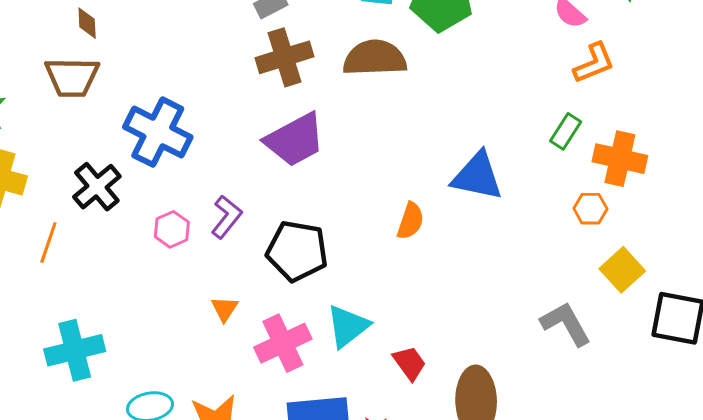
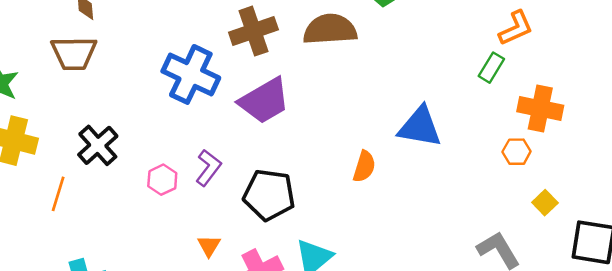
green rectangle: (566, 131) -> (491, 68), moved
blue cross: (158, 132) -> (191, 74), moved
yellow square: (622, 270) -> (545, 203), size x0.7

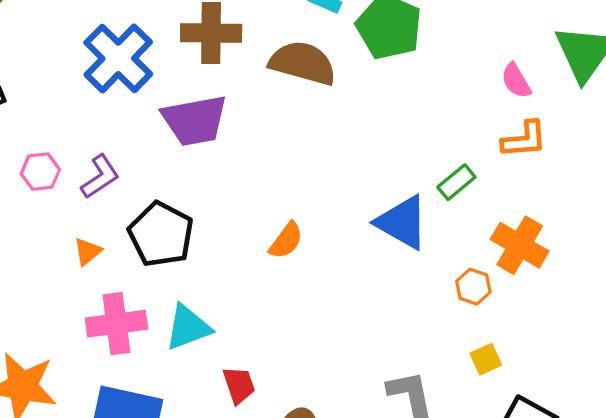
green rectangle: (491, 68) -> (456, 182), moved
blue triangle: (420, 127) -> (402, 222), moved
orange triangle: (209, 246) -> (88, 252), moved

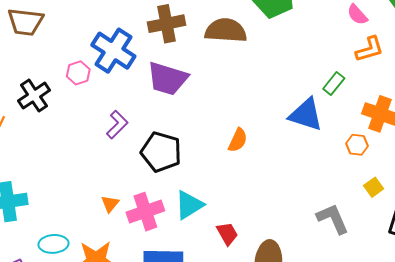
purple trapezoid: (195, 120) -> (168, 79), turned 39
pink hexagon: (40, 172) -> (78, 73), moved
orange triangle: (88, 252) -> (110, 204), moved

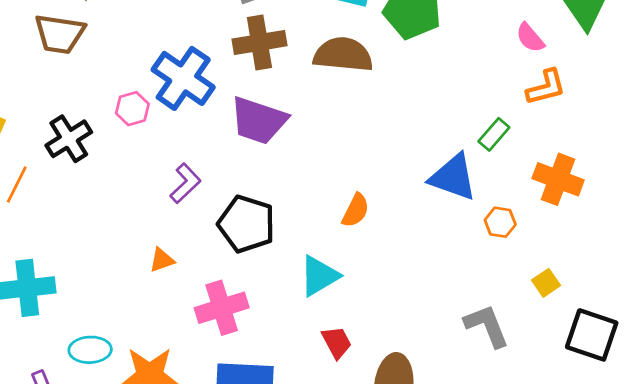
orange hexagon: (357, 145) -> (500, 222), moved
orange triangle: (110, 204) -> (162, 260), moved, turned 30
cyan triangle: (189, 205) -> (319, 276), moved

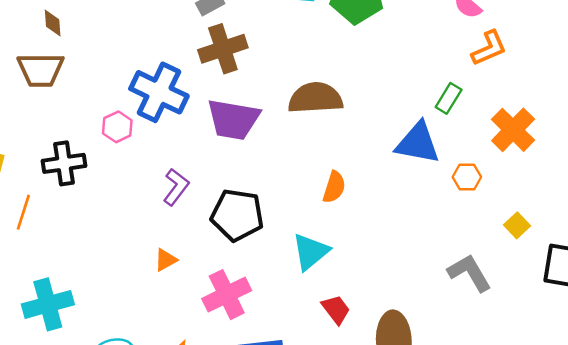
brown semicircle: (343, 55) -> (315, 98), moved
black cross: (69, 139) -> (64, 163), turned 33
orange cross: (558, 179) -> (513, 130), turned 33

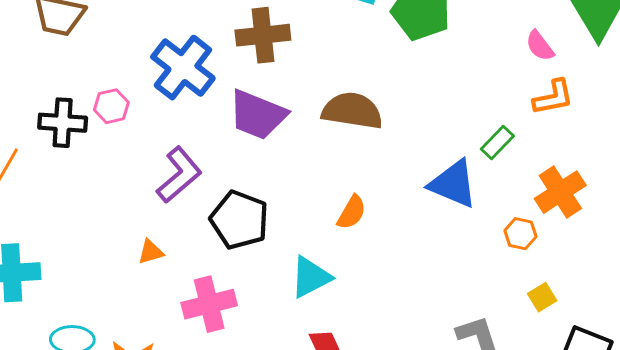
pink hexagon: (117, 127) -> (111, 106), moved
orange hexagon: (467, 177) -> (520, 234), moved
purple L-shape: (176, 187) -> (179, 175), size x1.4

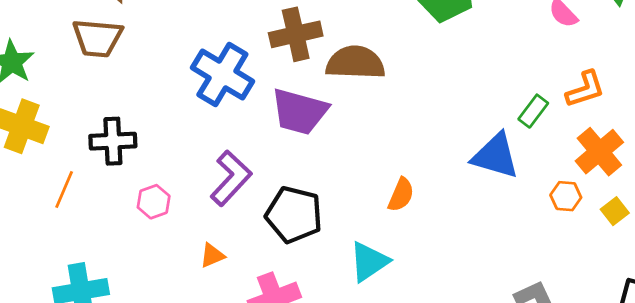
orange L-shape: (553, 97) -> (585, 89), moved
pink hexagon: (111, 106) -> (154, 202), moved
brown semicircle: (352, 111) -> (355, 63), moved
yellow square: (542, 297) -> (615, 211), moved

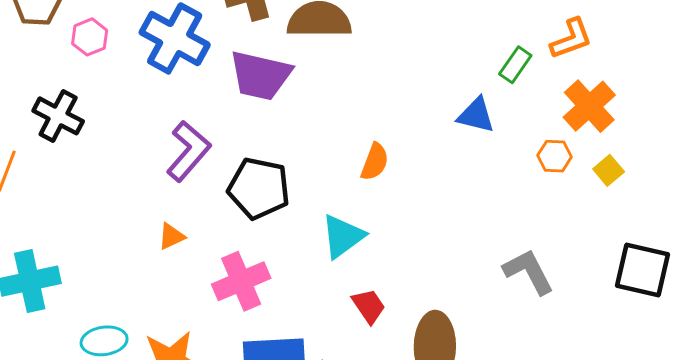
black cross: (113, 141) -> (58, 116), turned 33
blue triangle: (495, 156) -> (476, 115), size x0.7
pink hexagon: (154, 202) -> (90, 37), moved

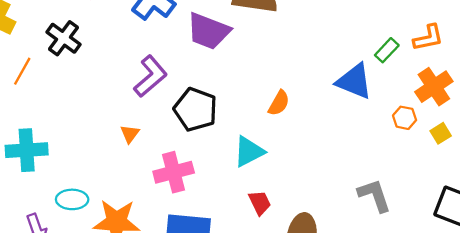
blue triangle: (476, 115) -> (354, 81), size x1.4
orange triangle: (171, 236) -> (130, 134), turned -36

